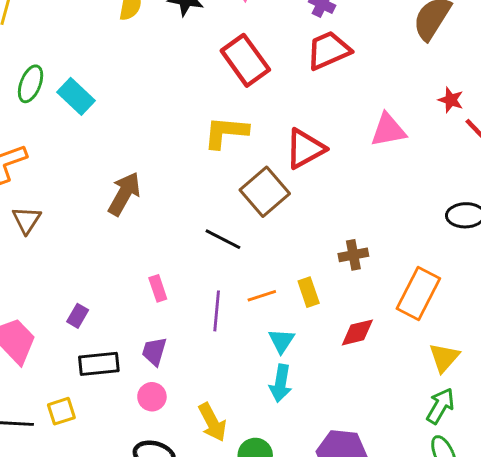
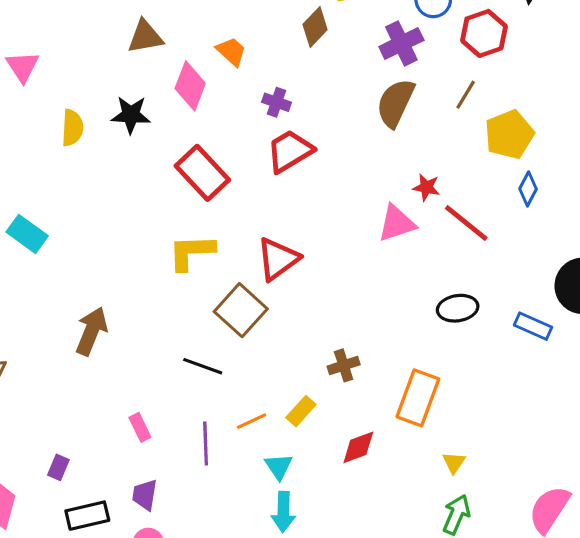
pink triangle: (388, 130) -> (397, 223), moved
yellow rectangle: (309, 292) -> (301, 411), turned 68
yellow triangle: (444, 358) -> (454, 462), size x0.7

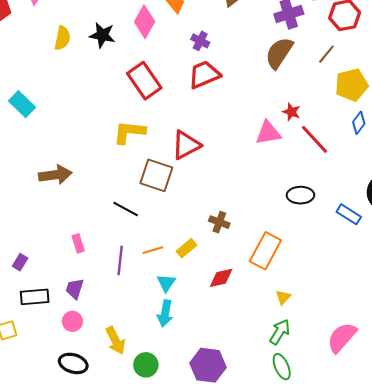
brown square: (241, 310) -> (156, 175), turned -32
brown arrow: (92, 331) -> (55, 175), turned 52
brown cross: (344, 365) -> (219, 222), turned 30

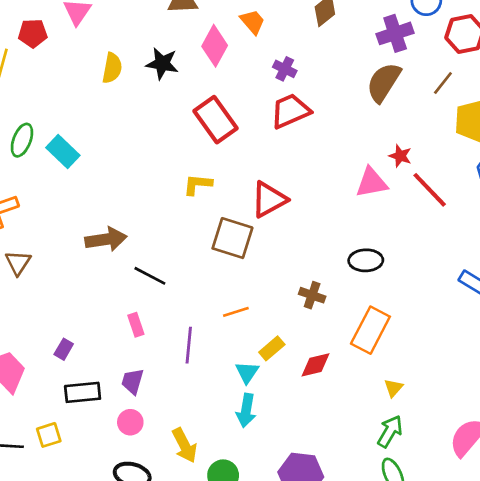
yellow L-shape: (129, 132) -> (198, 184), size x0.7
black ellipse: (300, 195) -> (366, 260), moved
black line: (126, 209) -> (150, 276), moved
yellow rectangle: (186, 248) -> (272, 348), moved
orange line: (153, 250) -> (236, 312), moved

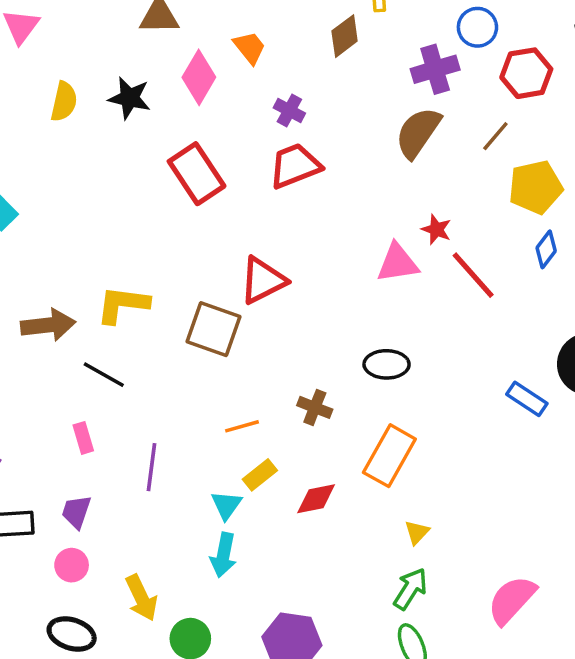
yellow L-shape: (198, 184) -> (123, 305), moved, size x1.4
orange line: (236, 312) -> (242, 426), moved

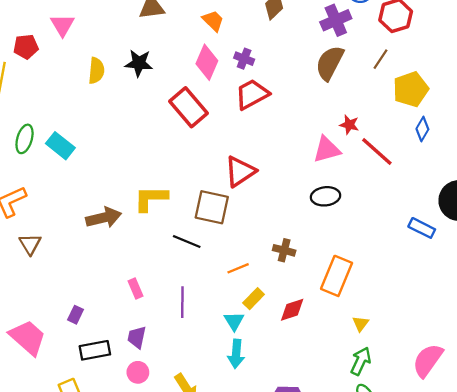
pink diamond: (199, 77) -> (207, 62), moved
black ellipse: (387, 364) -> (326, 196), moved
black line: (104, 375) -> (187, 241), moved

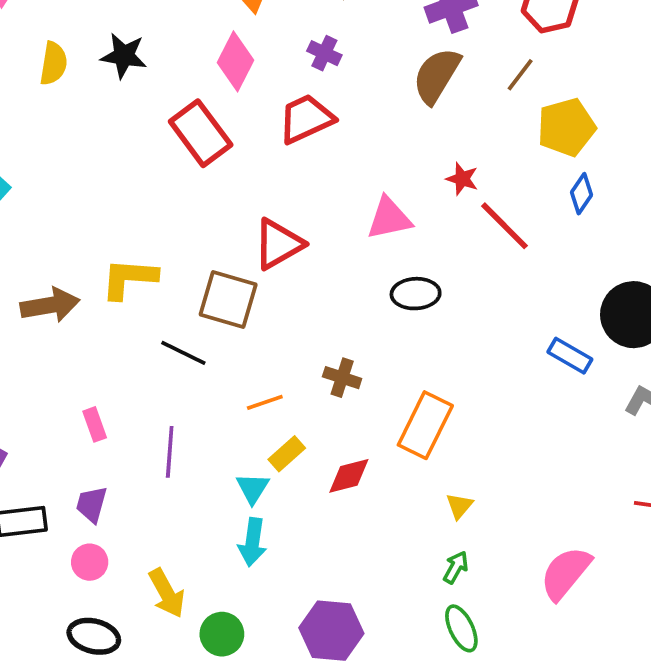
purple cross: (244, 59) -> (324, 53), moved
pink triangle: (327, 150) -> (389, 218), moved
green arrow: (361, 361) -> (456, 567), size x0.7

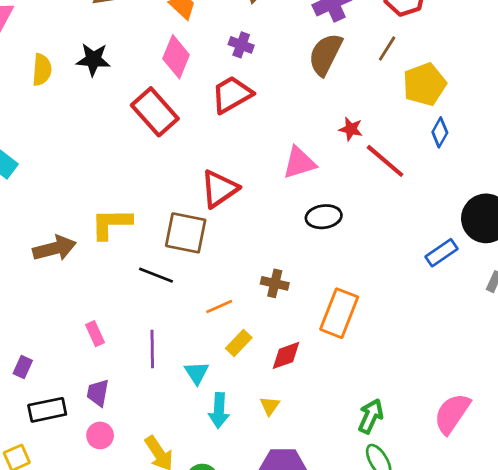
blue rectangle: (570, 356) -> (442, 253), turned -60
cyan triangle: (253, 488) -> (197, 373), moved
yellow triangle: (459, 506) -> (270, 406), moved
green arrow: (456, 567) -> (371, 416), size x1.4

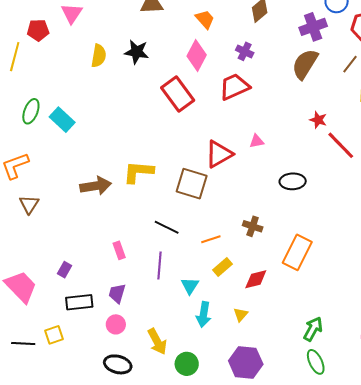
pink triangle: (299, 163) -> (257, 141), moved, size x0.6
black line: (156, 275) -> (167, 227), moved

